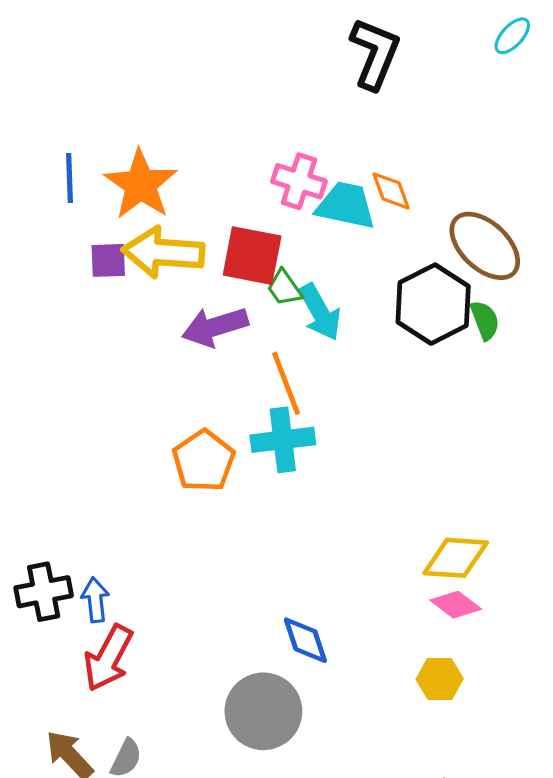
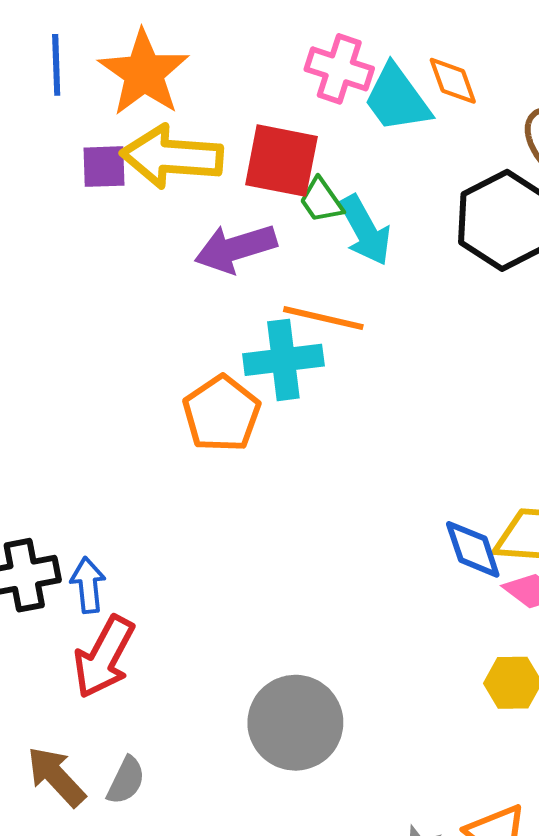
cyan trapezoid: (346, 205) -> (397, 99), turned -138
orange line: (286, 383) -> (323, 318), turned -56
cyan cross: (283, 440) -> (283, 360), moved
blue diamond: (305, 640) -> (473, 549), moved

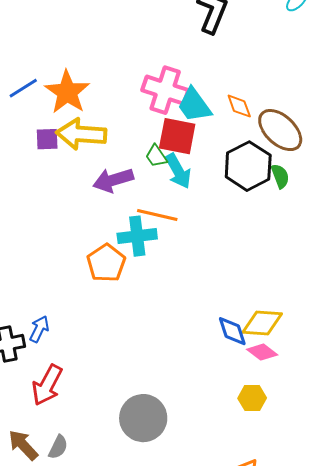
blue line: (56, 65) -> (23, 88), turned 60
pink cross: (339, 69) -> (165, 90), size x1.4
orange diamond: (453, 81) -> (239, 106), moved
red square: (281, 161) -> (177, 136), moved
blue arrow: (88, 585) -> (39, 329), moved, turned 32

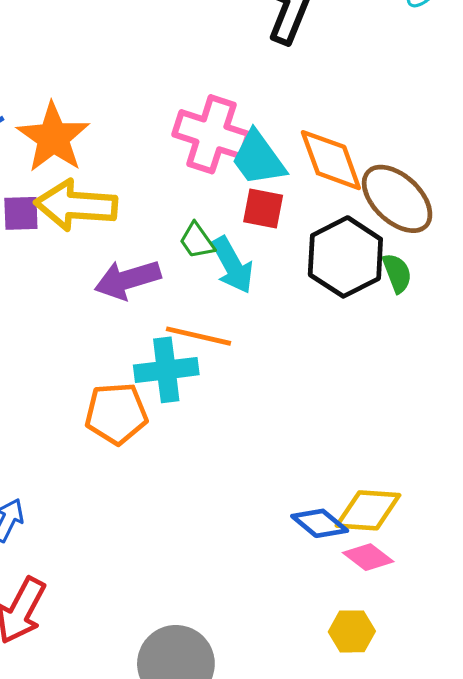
orange diamond: (239, 106) -> (331, 160), size x1.6
red square: (177, 136) -> (263, 209), moved, size x0.7
orange pentagon: (106, 263) -> (116, 414), turned 30
blue diamond: (232, 331) -> (320, 523), turned -32

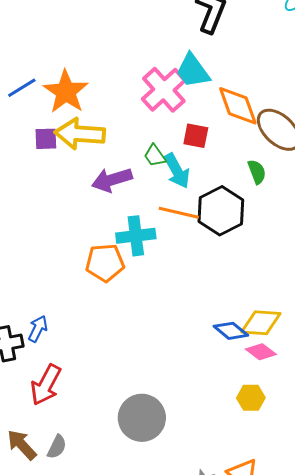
pink cross: (211, 134) -> (164, 90), turned 30
cyan trapezoid: (258, 158) -> (193, 71), moved
black hexagon: (345, 257) -> (221, 211), moved
green semicircle: (397, 273) -> (257, 172), moved
orange line: (199, 336) -> (179, 213), moved

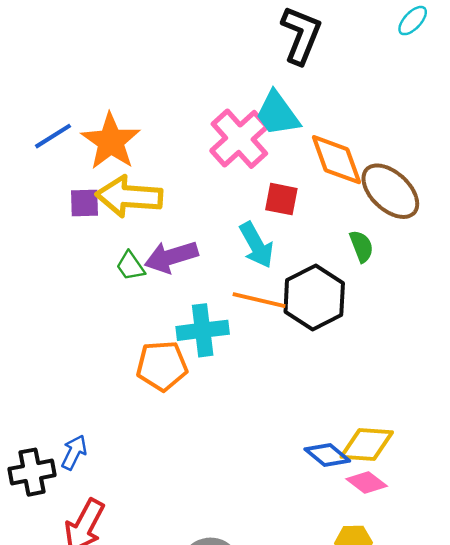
green trapezoid: (155, 156) -> (130, 266), moved

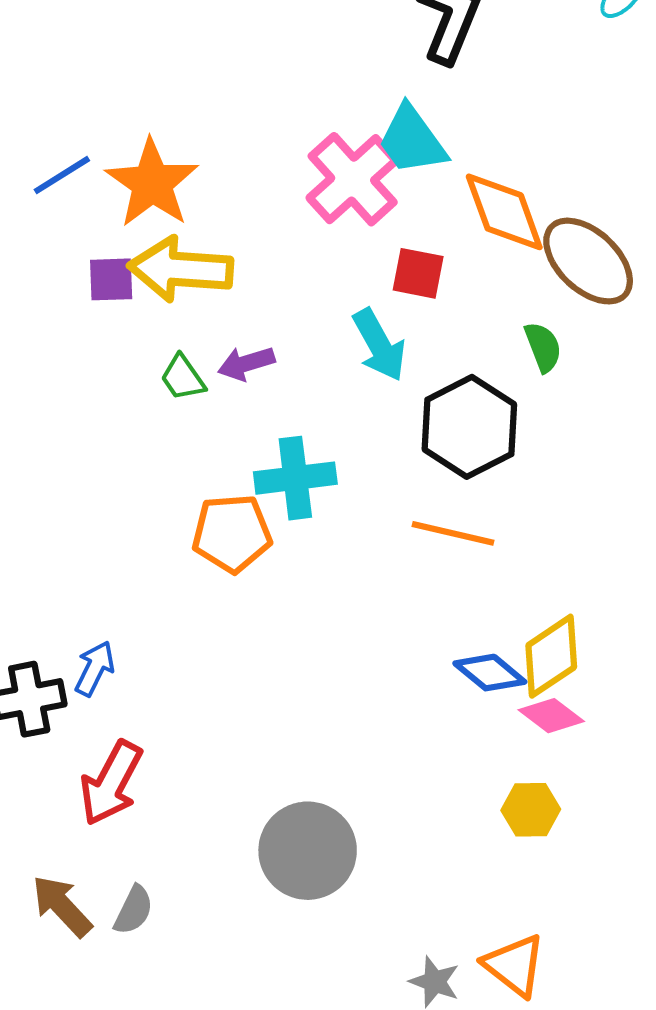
purple arrow: (171, 257) -> (246, 363), size x0.7
orange line: (259, 300) -> (453, 533), moved
yellow diamond: (367, 445) -> (551, 656), turned -38

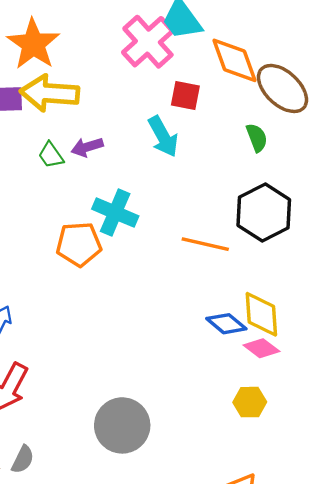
black hexagon: (469, 427) -> (264, 213), moved
cyan cross: (295, 478) -> (115, 213), turned 30
yellow diamond: (551, 656) -> (261, 314), turned -60

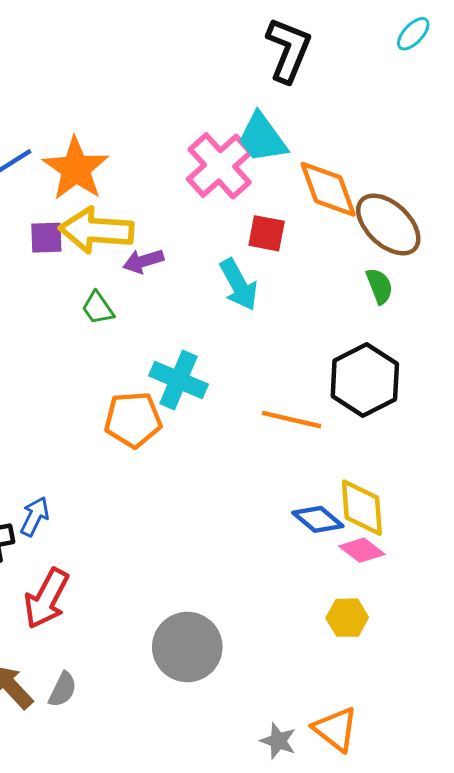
green semicircle: (257, 138) -> (379, 286), moved
purple arrow: (87, 147) -> (143, 261), moved

